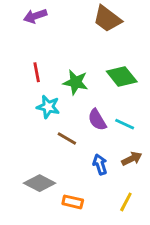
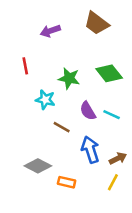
purple arrow: (35, 16) -> (50, 31), moved
red line: (37, 72) -> (25, 66), moved
brown arrow: (132, 159) -> (118, 158), moved
blue arrow: (100, 164) -> (90, 150), size x1.5

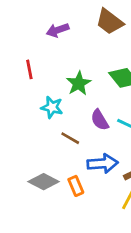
green star: (69, 78) -> (79, 83), turned 30
blue arrow: (90, 150) -> (103, 163), turned 104
orange rectangle: (67, 182) -> (76, 186), moved, turned 54

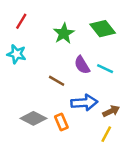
red line: (29, 69) -> (21, 21), turned 42
cyan star: (52, 107) -> (16, 54), moved

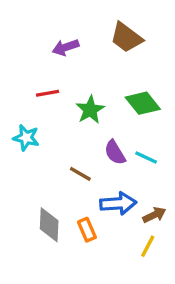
red line: (21, 21) -> (47, 93), moved, turned 49
gray diamond: (33, 118) -> (49, 225), turned 65

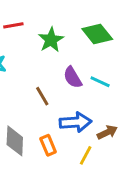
brown line: (80, 174) -> (42, 96), turned 30
yellow line: (148, 246) -> (86, 155), moved

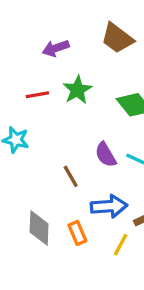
green star: (51, 40) -> (77, 90), moved

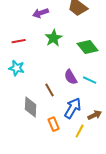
red line: (37, 95) -> (19, 41), moved
blue arrow: (109, 206) -> (73, 108), turned -55
gray diamond: (39, 228) -> (31, 107), moved

